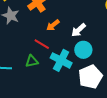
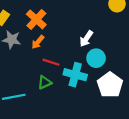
orange arrow: (53, 25) -> (38, 42), moved

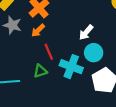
red line: (51, 62) -> (49, 52), turned 42

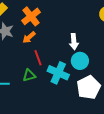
white arrow: (86, 32) -> (74, 42), turned -49

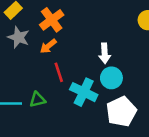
green triangle: (29, 75) -> (38, 100), moved

